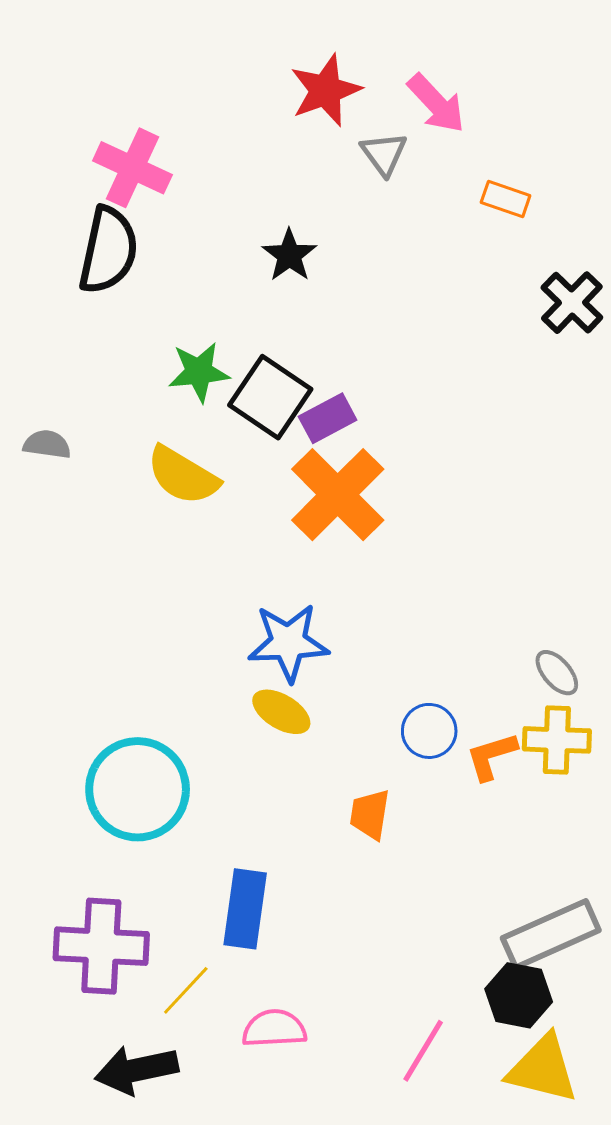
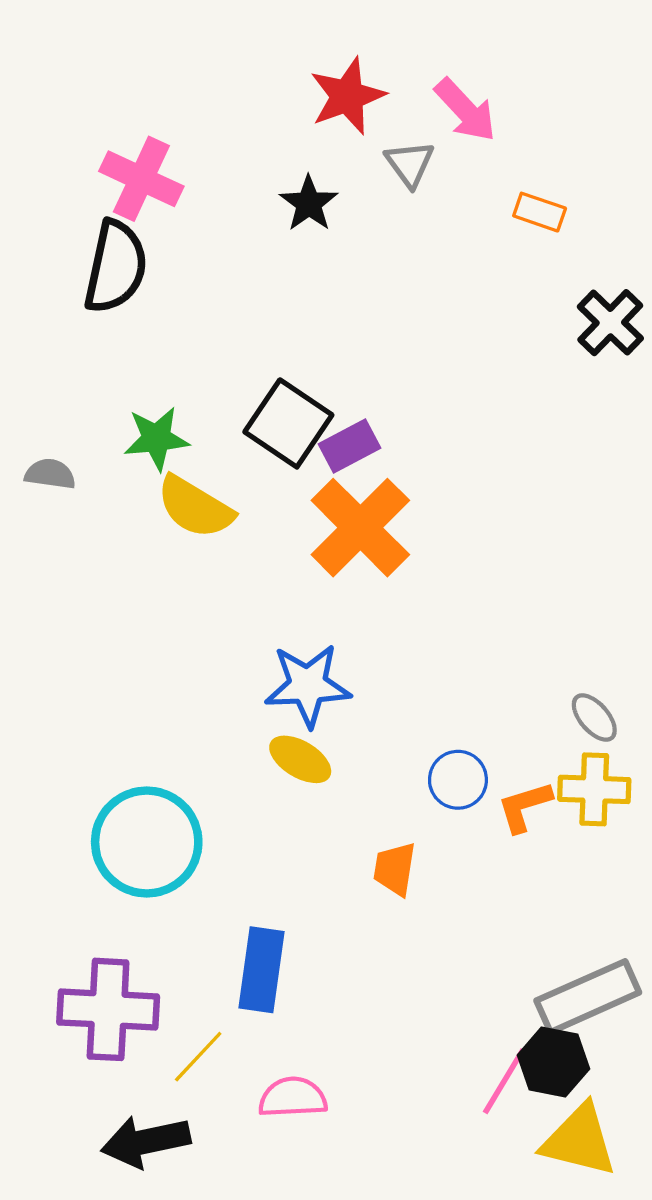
black star: (289, 255) -> (309, 203), moved
green star: (199, 372) -> (156, 438), moved
pink line: (423, 1051) -> (504, 1081), moved

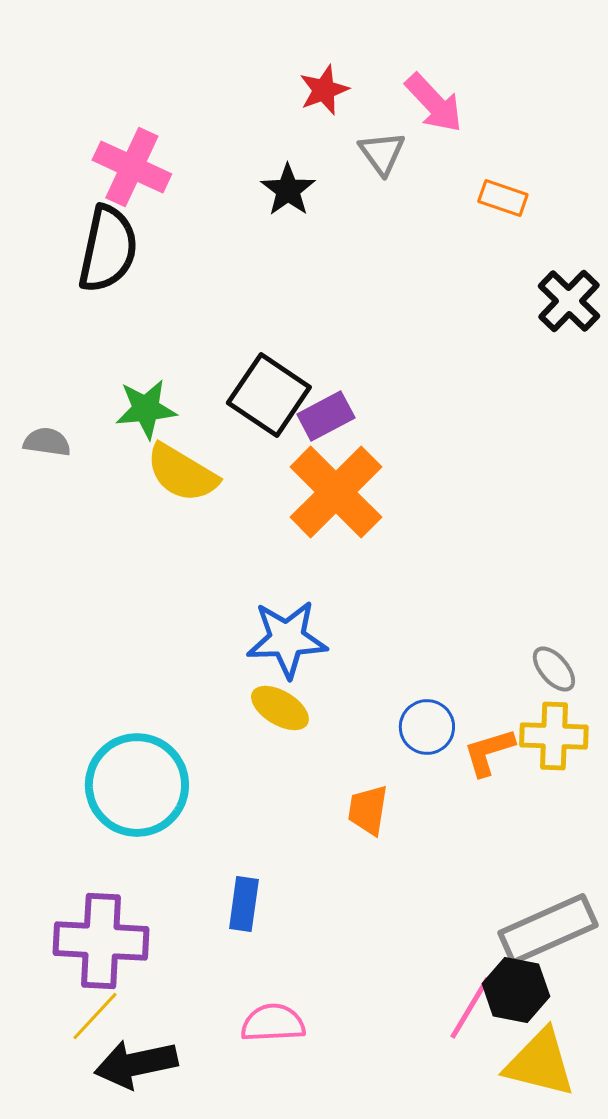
red star: (347, 96) -> (324, 90), size x0.7
blue rectangle: (262, 970) -> (244, 904), size x0.7
yellow line: (198, 1057) -> (95, 1016), moved

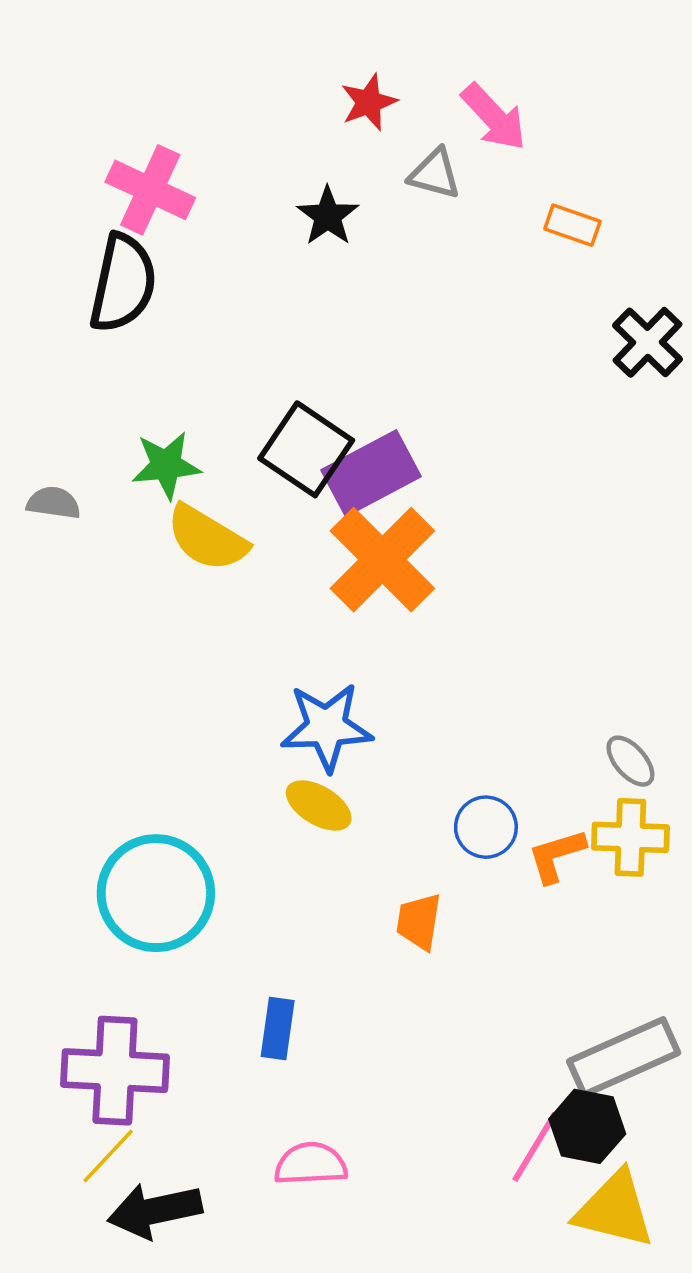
gray triangle: (382, 153) -> (435, 174), turned -39
purple rectangle: (326, 416) -> (371, 473), size x1.5

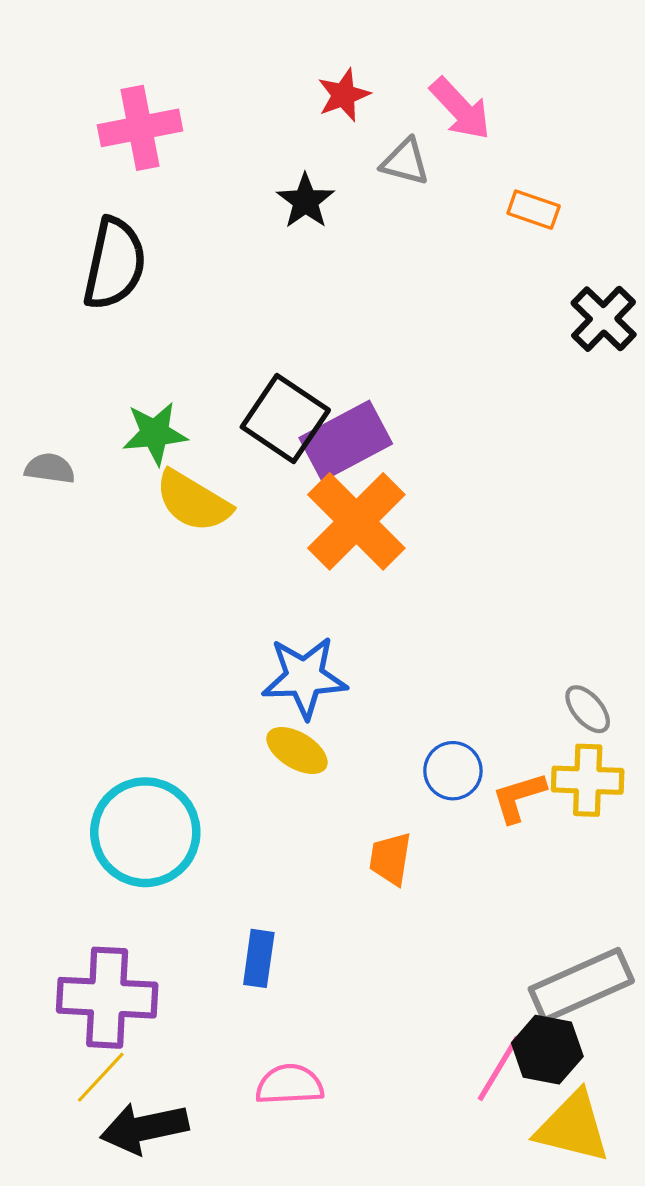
pink cross: (150, 190) -> (140, 128), moved, turned -36

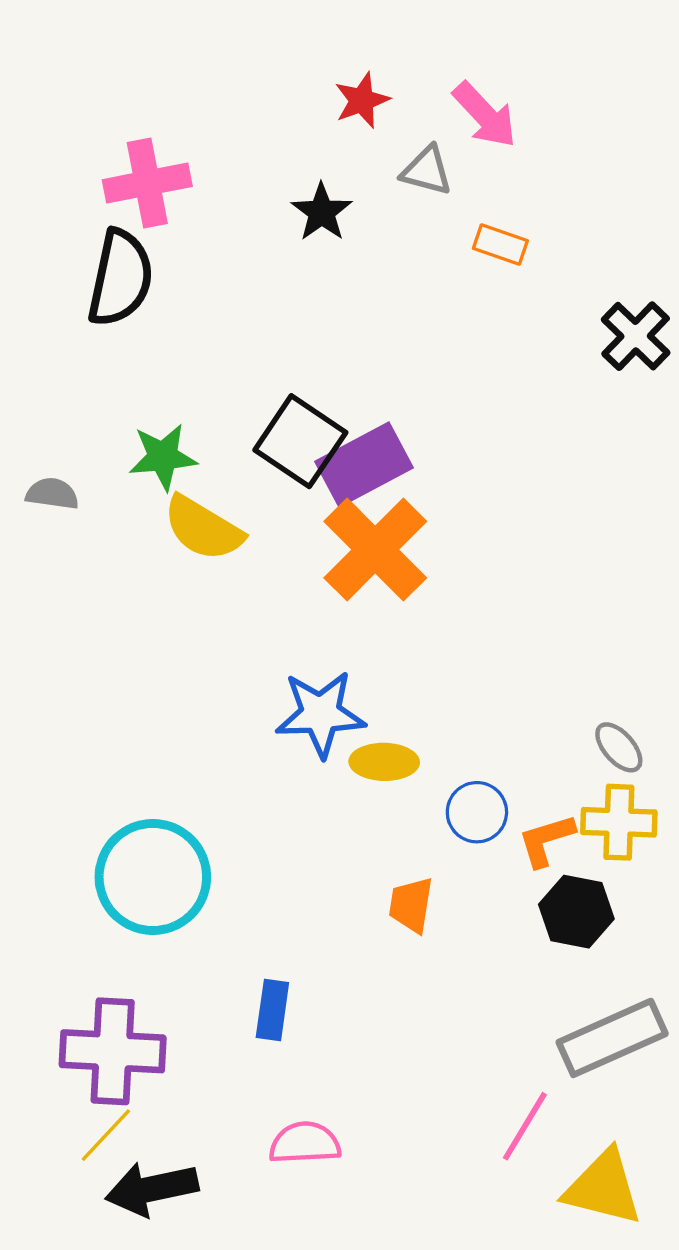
pink cross: (140, 128) -> (147, 183), moved
orange rectangle: (534, 210) -> (500, 244), moved
yellow ellipse: (297, 751) -> (384, 762), moved, turned -30
black hexagon: (547, 1050) -> (576, 912), moved

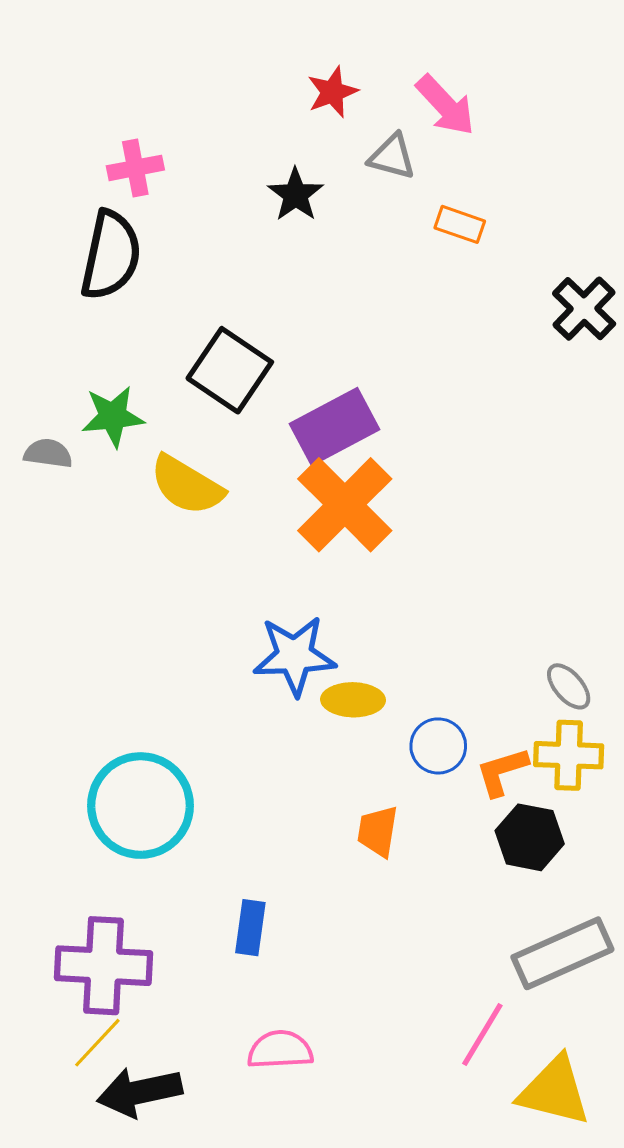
pink cross: (147, 183) -> (135, 168), size x0.7
black square: (300, 441) -> (230, 370), moved
green star: (163, 457) -> (113, 416), moved

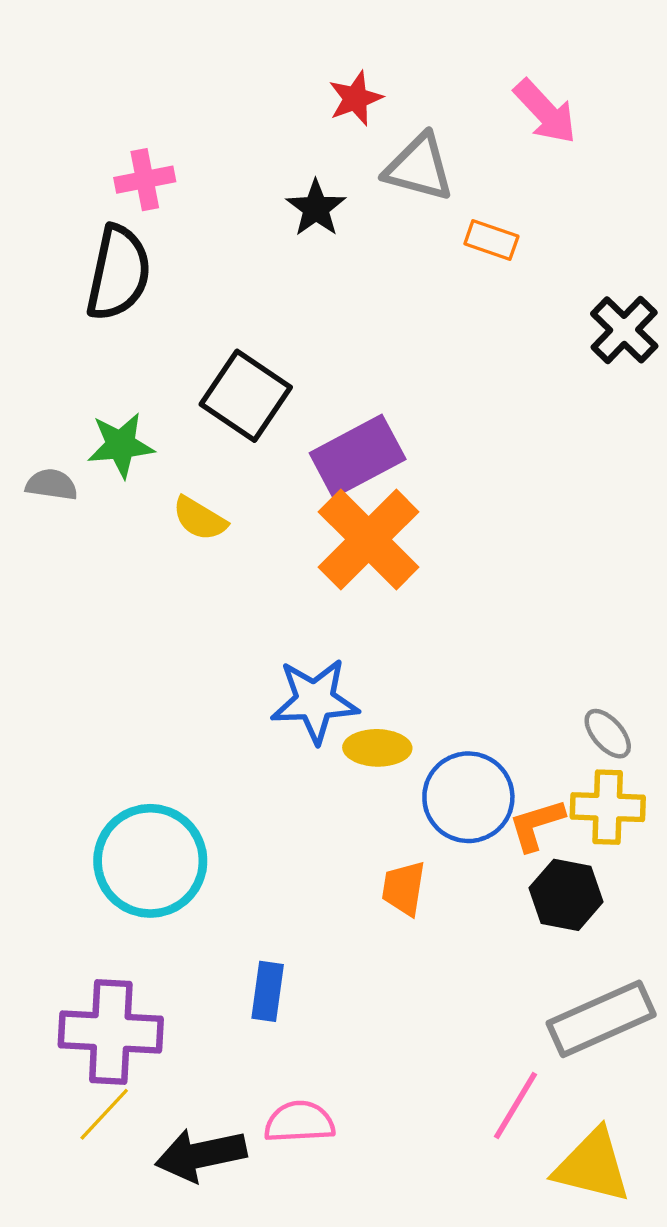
pink arrow: (445, 105) -> (545, 112), moved
gray triangle: (392, 157) -> (419, 168), size x1.4
yellow semicircle: (187, 485) -> (200, 519), size x0.7
blue circle: (438, 746) -> (468, 797), size x1.5
black arrow: (139, 1092) -> (201, 1155), moved

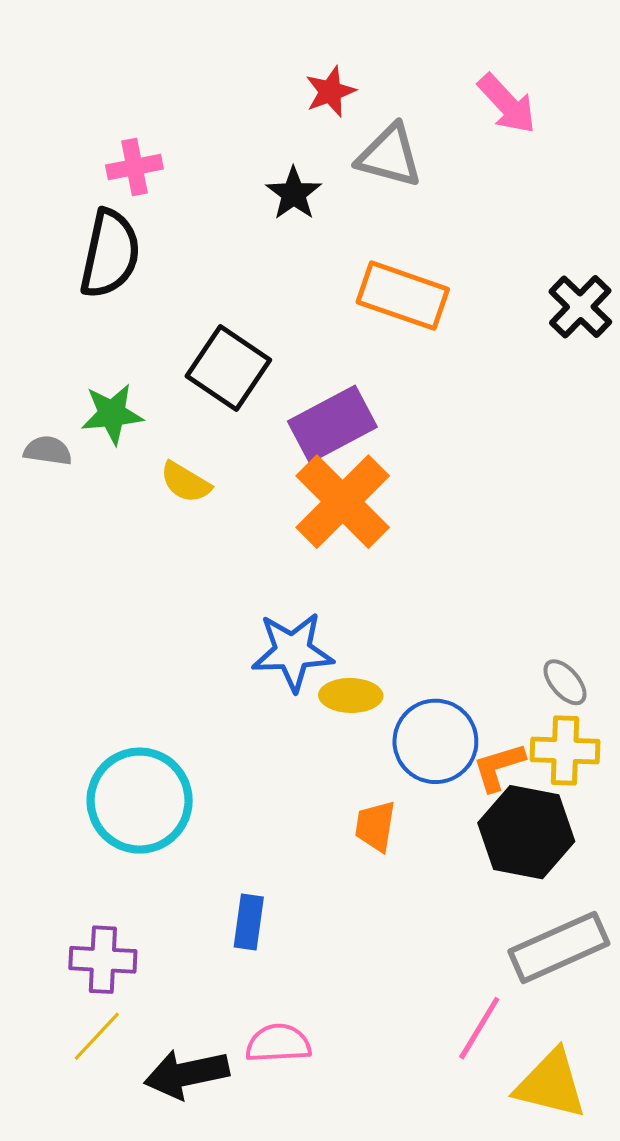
orange rectangle: (491, 240) -> (403, 296), moved, size x1.8
black hexagon: (566, 895) -> (526, 832), size x1.4
purple cross: (111, 1032) -> (103, 960), size x0.7

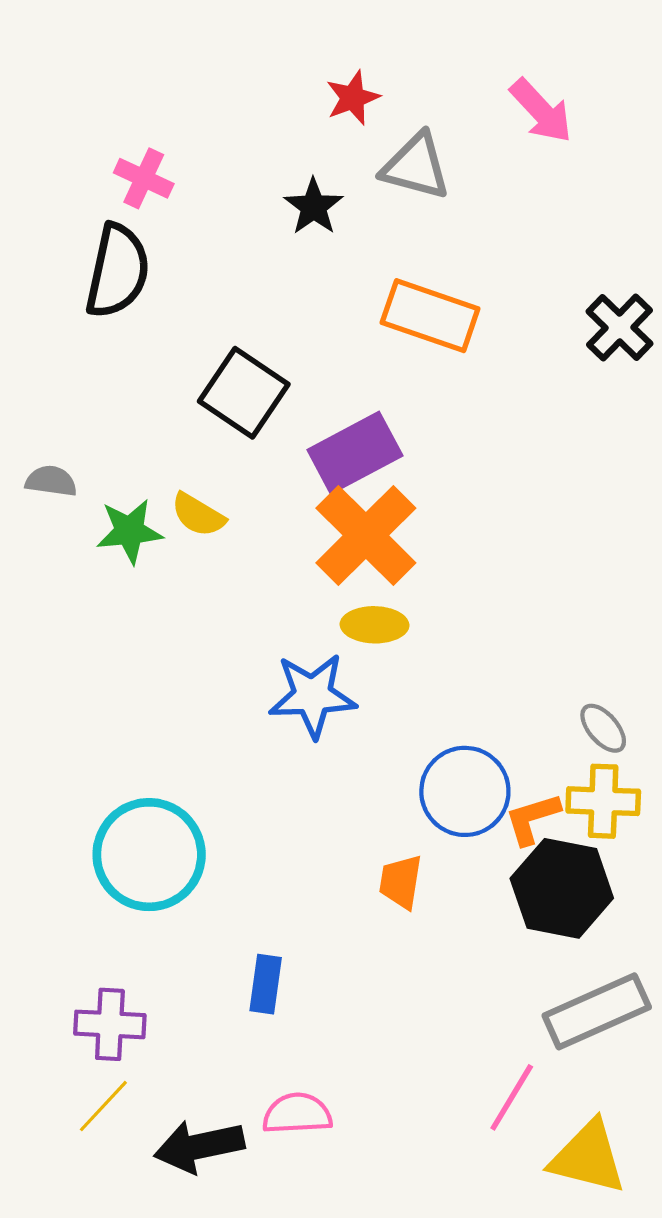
pink cross: (134, 167) -> (144, 178), turned 36
green star: (112, 414) -> (130, 531), moved
yellow ellipse: (351, 695) -> (375, 625), moved

